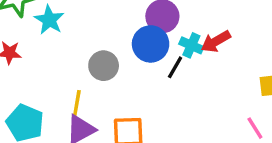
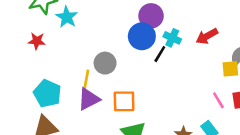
red arrow: (216, 41) -> (207, 36), moved
gray circle: (104, 66) -> (105, 63), moved

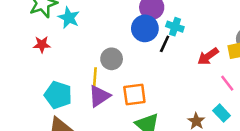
red arrow: (207, 36) -> (208, 56), moved

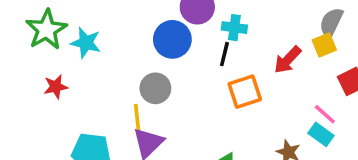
blue circle: (145, 28) -> (172, 39), moved
pink line: (227, 83) -> (325, 114), moved
orange square: (134, 94) -> (245, 92), moved

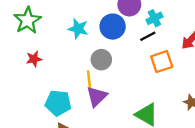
cyan cross: (234, 28) -> (154, 18), turned -35
cyan star: (86, 43) -> (78, 29), moved
black line: (224, 54) -> (148, 36), turned 49

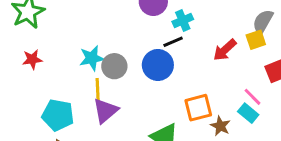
blue circle: (113, 27) -> (158, 65), moved
cyan star: (78, 29) -> (92, 58), moved, turned -30
orange square: (162, 62) -> (198, 108), moved

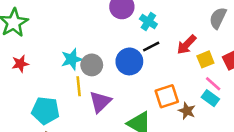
cyan cross: (183, 20) -> (148, 21), turned -30
yellow square: (256, 40) -> (205, 59), moved
black line: (173, 42) -> (151, 47), moved
purple triangle: (105, 111) -> (100, 102), moved

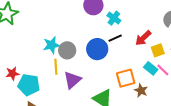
red star: (20, 64) -> (12, 74), moved
cyan rectangle: (210, 98) -> (151, 68), moved

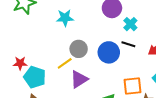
black line: (115, 38) -> (128, 44), turned 32
cyan star: (51, 45) -> (65, 18), moved
yellow line: (56, 67) -> (65, 63), turned 49

